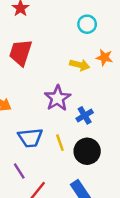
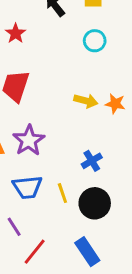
cyan circle: (87, 24) -> (95, 41), moved
orange star: (104, 57) -> (115, 104), moved
purple star: (57, 98) -> (29, 140), moved

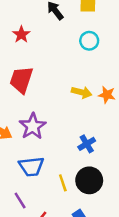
yellow line: (62, 193) -> (63, 183), moved

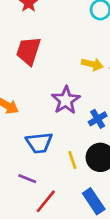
purple star: (33, 126) -> (66, 100), moved
purple line: (20, 200) -> (27, 179), turned -36

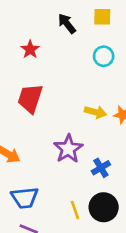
blue trapezoid: (39, 143) -> (25, 198), moved

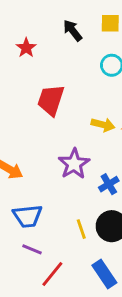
red star: (30, 49) -> (26, 48), moved
red trapezoid: (30, 98) -> (51, 100), moved

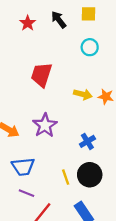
red star: (26, 48) -> (28, 23), moved
purple star: (74, 164) -> (45, 125), moved

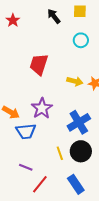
red star: (28, 23) -> (13, 20), moved
blue cross: (87, 141) -> (79, 122), size x1.6
blue trapezoid: (23, 167) -> (26, 131), moved

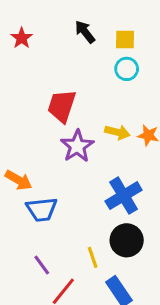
yellow square: (80, 11) -> (125, 40), moved
purple star: (42, 108) -> (77, 146), moved
yellow line: (60, 153) -> (93, 257), moved
purple line: (26, 167) -> (42, 265), turned 32

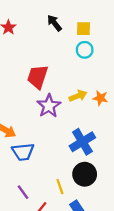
yellow arrow: (117, 132) -> (78, 96), turned -36

